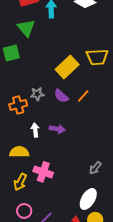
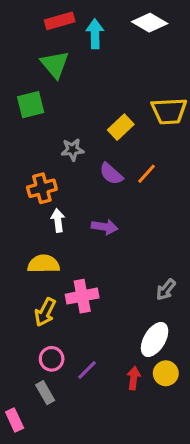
yellow rectangle: (67, 67) -> (121, 127), size x0.7
gray star: (37, 94) -> (72, 150), moved
white arrow: (35, 130) -> (58, 220), moved
pink cross: (43, 172) -> (82, 296), turned -30

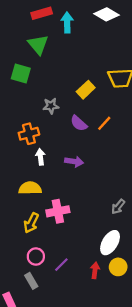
green square: (31, 105) -> (21, 73), turned 30

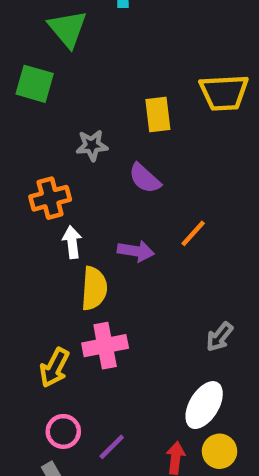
yellow rectangle: (86, 90) -> (158, 115), turned -54
orange line: (104, 123) -> (193, 233), moved
yellow semicircle: (30, 188) -> (94, 288), moved, turned 95

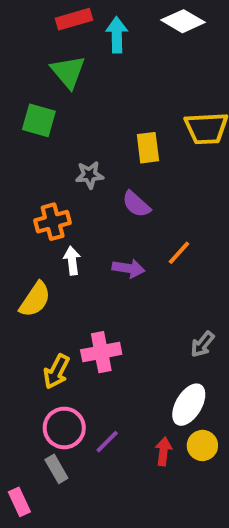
yellow semicircle: (94, 288) -> (35, 300), moved, turned 30
pink circle: (63, 431) -> (64, 428), size x1.4

